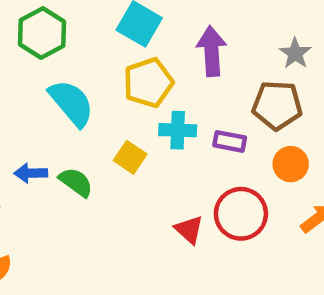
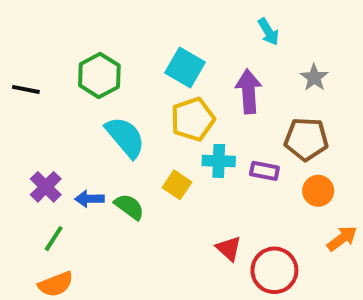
gray star: (295, 53) -> (314, 77), moved
red circle: (241, 214) -> (274, 270), moved

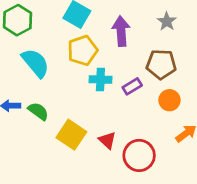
purple rectangle: (264, 171) -> (132, 86), turned -42
yellow square: (177, 185) -> (71, 135), moved, size x1.5

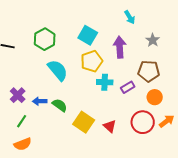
red circle: (139, 155) -> (143, 122), moved

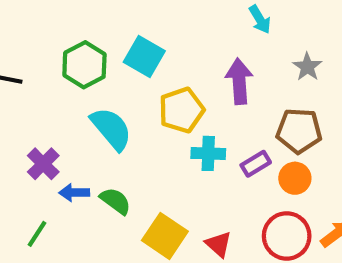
cyan square: (88, 35) -> (144, 56), moved
purple cross: (18, 95) -> (43, 164), moved
orange circle: (155, 97) -> (295, 178), moved

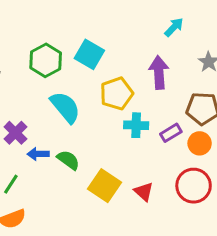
cyan arrow: (260, 19) -> (174, 27), turned -105

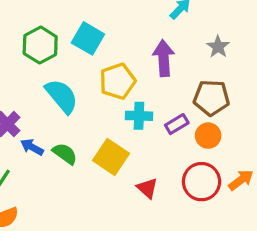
blue arrow: (38, 154) -> (32, 147), turned 30
yellow square: (104, 186) -> (111, 157), moved

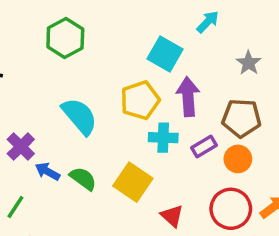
cyan square: (88, 38) -> (165, 54), moved
green hexagon: (40, 45) -> (65, 38), moved
purple arrow: (164, 58) -> (188, 97), moved

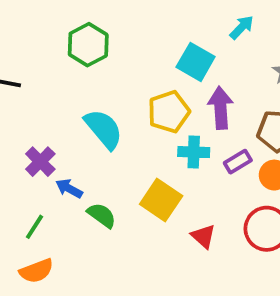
green semicircle: (83, 179) -> (102, 215), moved

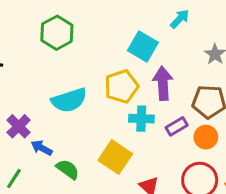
cyan semicircle: (104, 129) -> (69, 100), turned 112

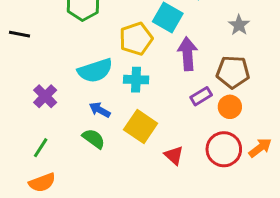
yellow pentagon: (121, 86) -> (136, 39), moved
cyan cross: (141, 119) -> (136, 80), moved
blue arrow: (42, 148) -> (100, 110), moved

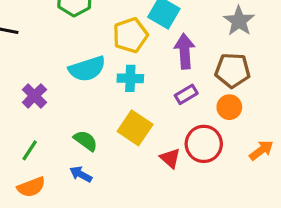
gray star: (239, 25) -> (239, 21), size x1.4
purple rectangle: (201, 96) -> (186, 94), moved
blue arrow: (100, 110) -> (81, 174), moved
red circle: (224, 149) -> (204, 144), moved

